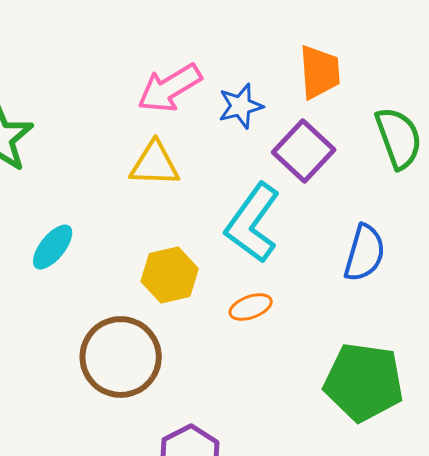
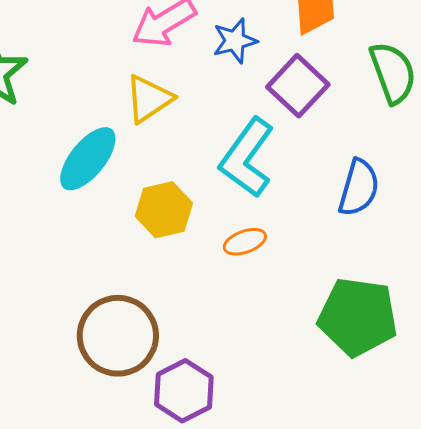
yellow triangle: (155, 164) -> (149, 99), turned -36
cyan ellipse: (53, 247) -> (88, 159), moved, size x1.4
brown circle: (121, 357) -> (118, 336), moved

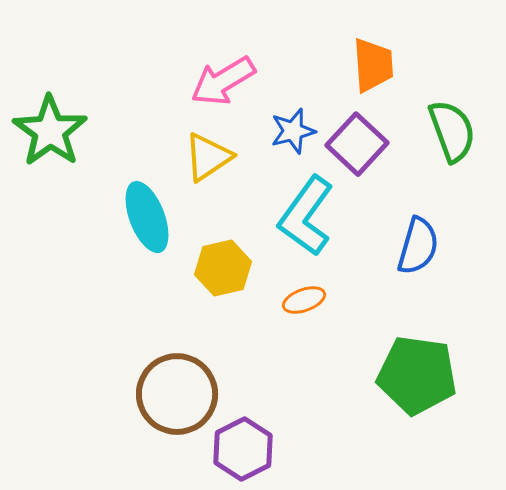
blue star: (235, 41) -> (293, 131), moved
cyan ellipse: (88, 159) -> (147, 217), turned -60

